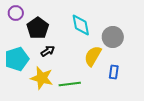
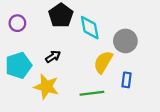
purple circle: (16, 13) -> (17, 23), moved
black pentagon: (38, 28) -> (61, 15), moved
green line: (70, 84) -> (92, 93), moved

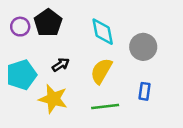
black pentagon: (61, 15) -> (48, 23), moved
yellow semicircle: (103, 62) -> (101, 71), moved

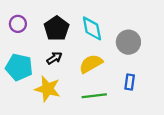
black pentagon: (48, 23) -> (57, 28), moved
yellow semicircle: (101, 71) -> (91, 64), turned 30
cyan pentagon: (21, 75) -> (19, 67), turned 30

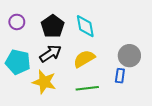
gray circle: (128, 42) -> (129, 56), moved
black arrow: (54, 58) -> (50, 54), size x1.5

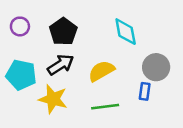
cyan diamond: (85, 26) -> (126, 32), moved

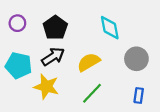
blue rectangle: (145, 91) -> (139, 95), moved
green line: (105, 107) -> (92, 93), turned -40

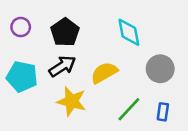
yellow star: (46, 87) -> (72, 101), moved
green line: (92, 93) -> (129, 109), moved

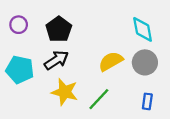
cyan diamond: (129, 32) -> (143, 29), moved
yellow semicircle: (104, 73) -> (111, 61), moved
green line: (129, 109) -> (99, 99), moved

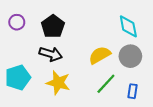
black arrow: (56, 60) -> (51, 54), turned 50
cyan pentagon: (20, 70) -> (18, 77), moved, turned -30
green line: (99, 99) -> (106, 84), moved

